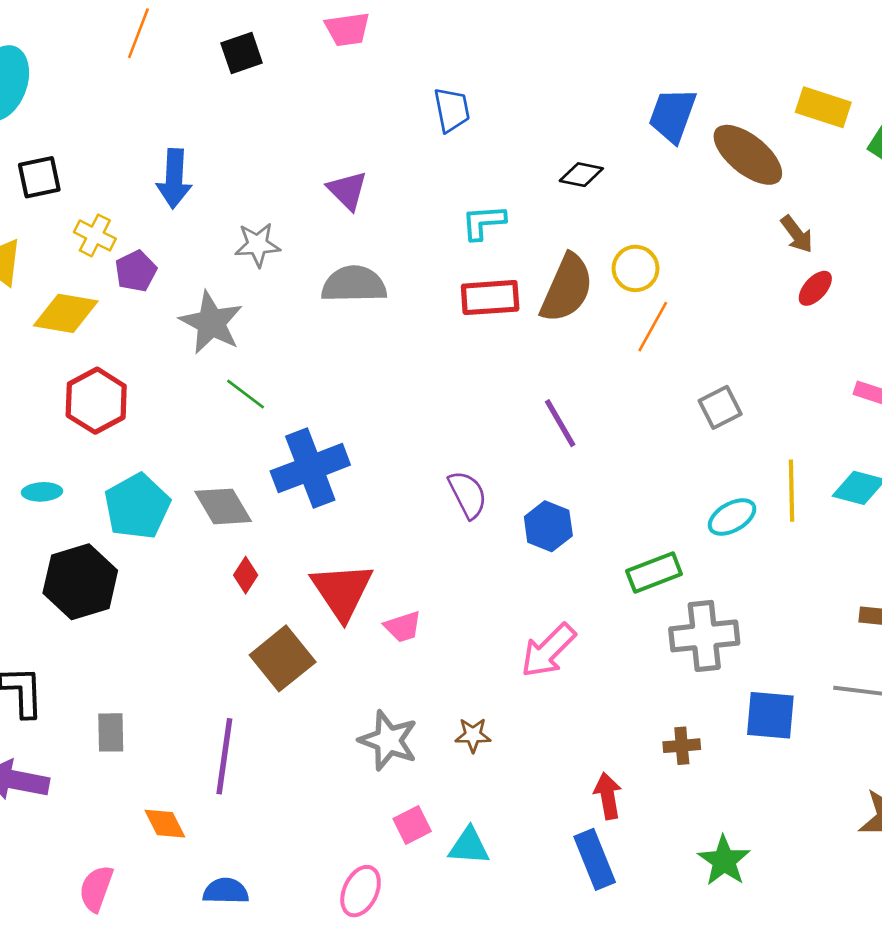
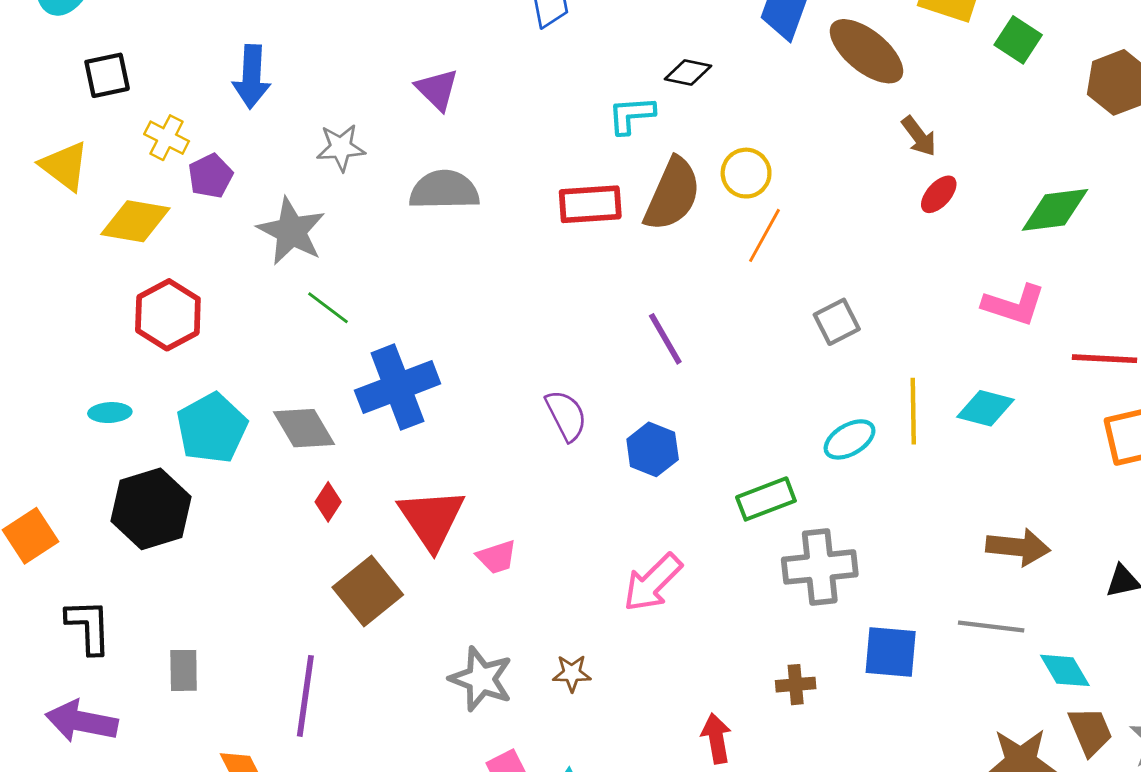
cyan L-shape: (483, 222) -> (631, 115), moved

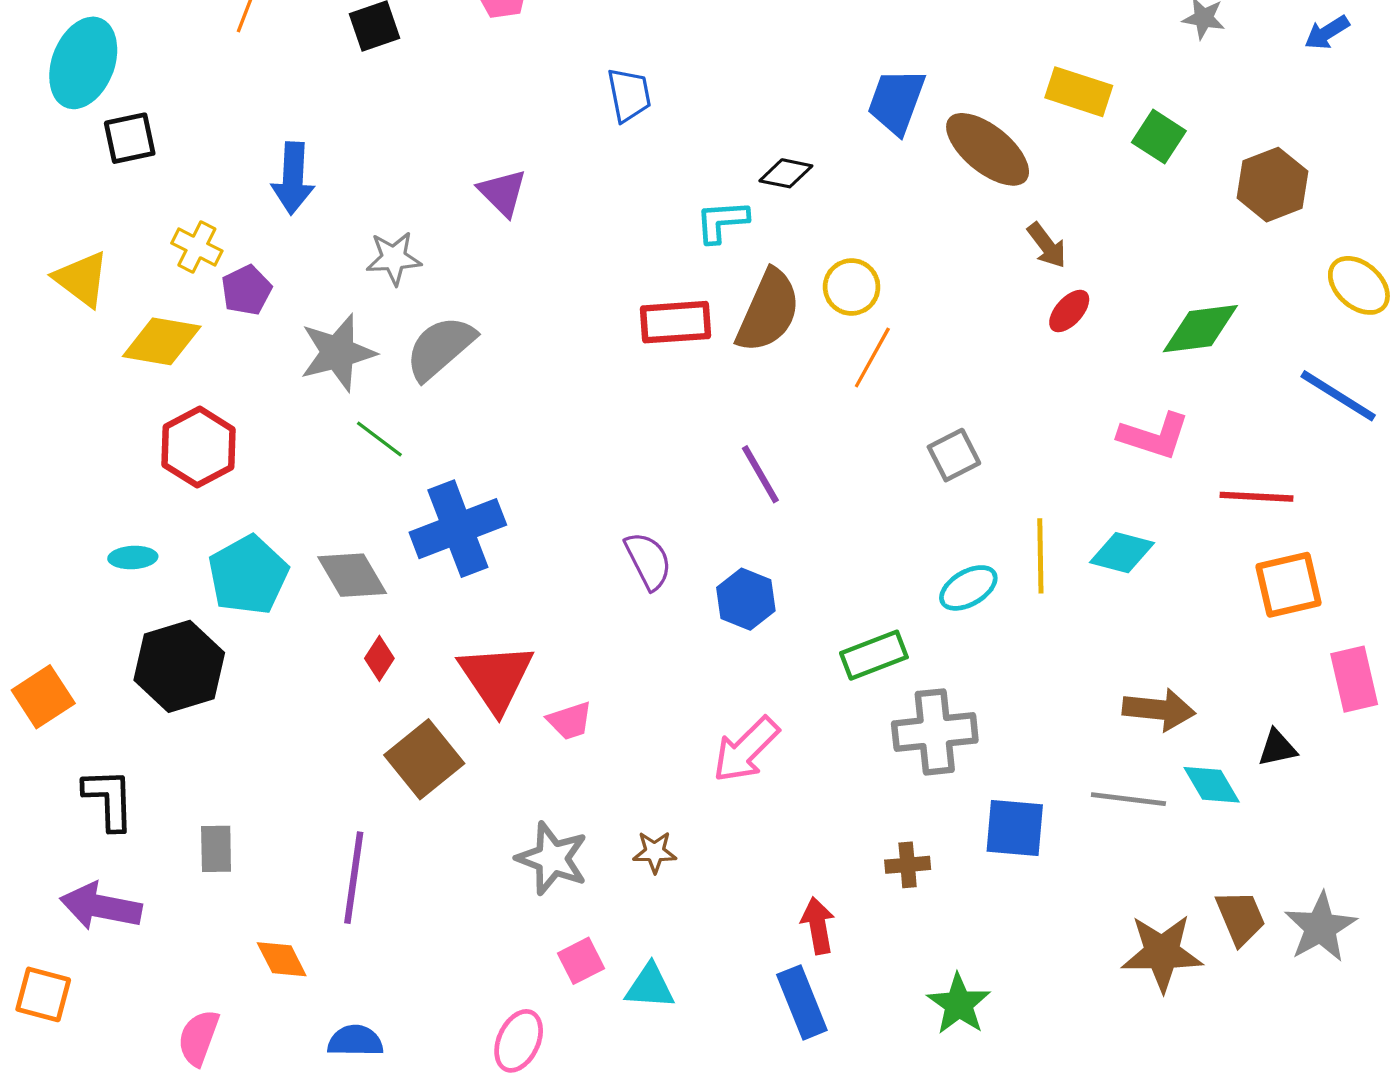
black square: (107, 75) -> (130, 138), moved
gray semicircle: (444, 190) -> (440, 348), moved, turned -40
gray star: (291, 231) -> (338, 353), turned 30
cyan diamond: (1065, 670) -> (1212, 785), moved

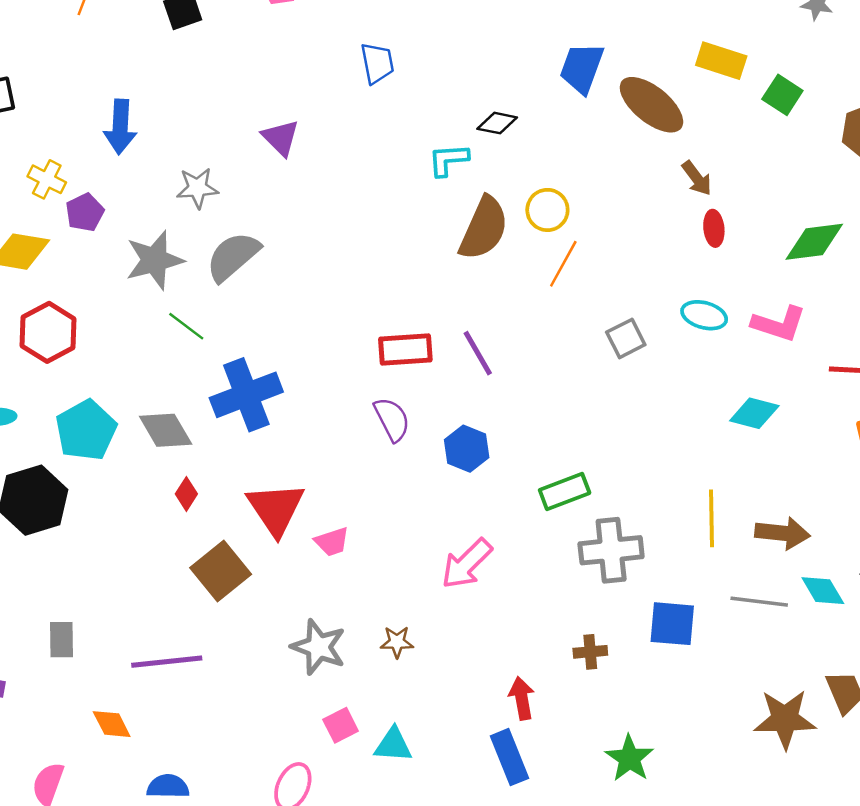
red ellipse: (1069, 311) -> (714, 228), turned -48
red rectangle: (675, 322) -> (405, 349), moved
yellow line: (1040, 556) -> (711, 518), moved
cyan ellipse: (968, 588) -> (704, 315), moved, turned 45
purple line: (354, 878) -> (167, 662), turned 76

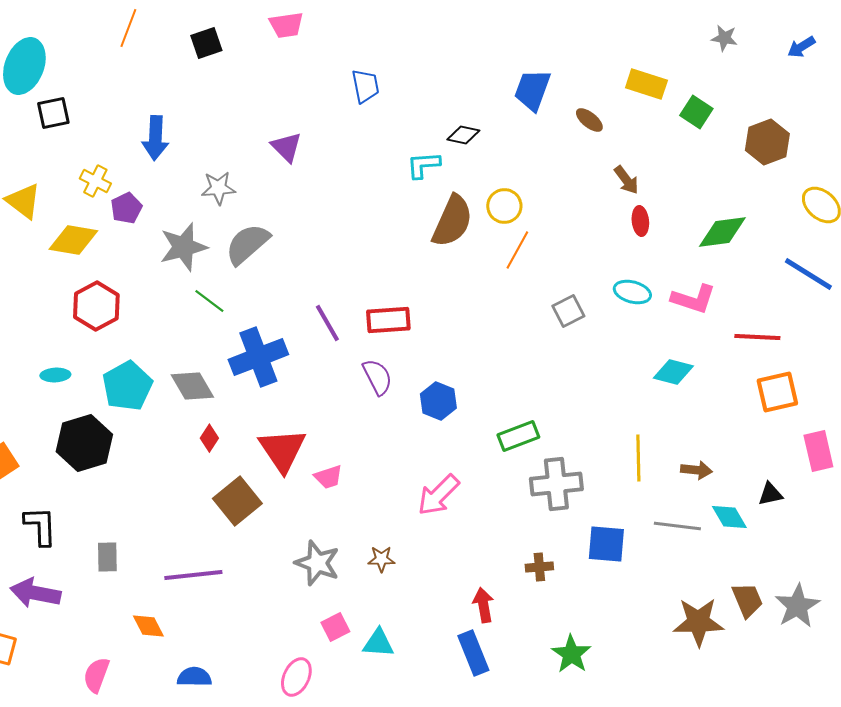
brown ellipse: (651, 105) -> (589, 120), size x0.5
purple line: (478, 353) -> (327, 323), moved
brown arrow: (782, 533) -> (696, 470), size x0.7

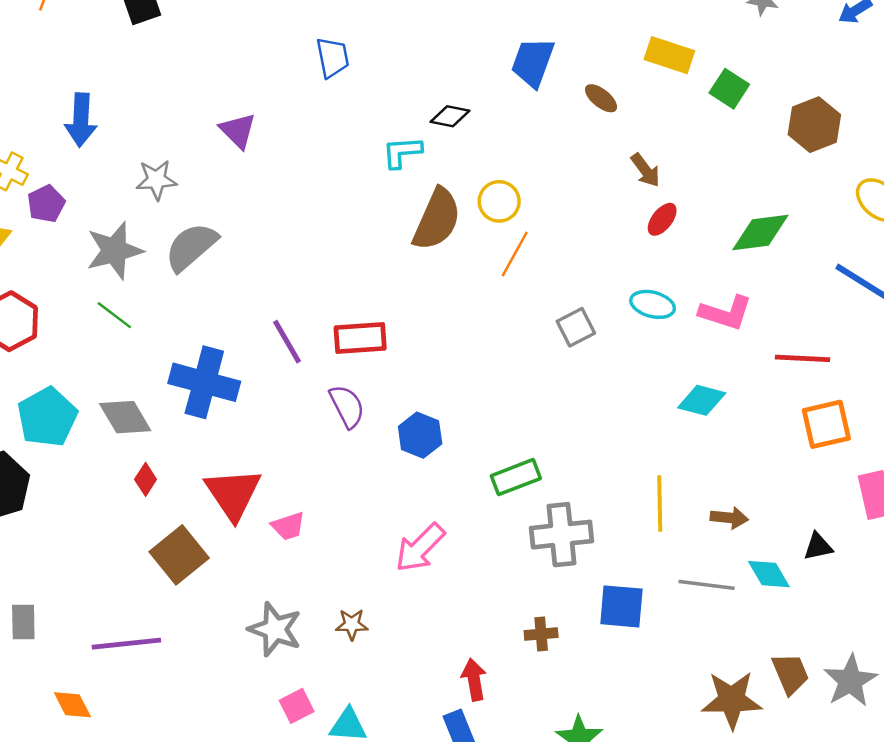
red ellipse: (640, 221) -> (662, 219), turned 44
green line: (209, 301) -> (114, 315), moved
blue cross: (258, 357) -> (204, 382), turned 36

